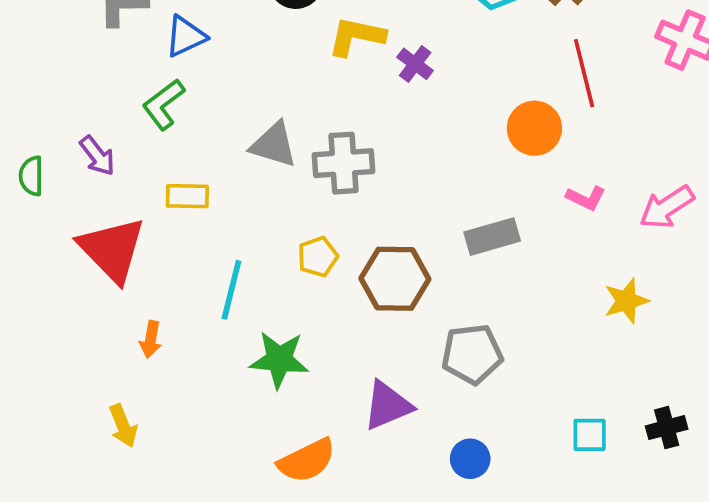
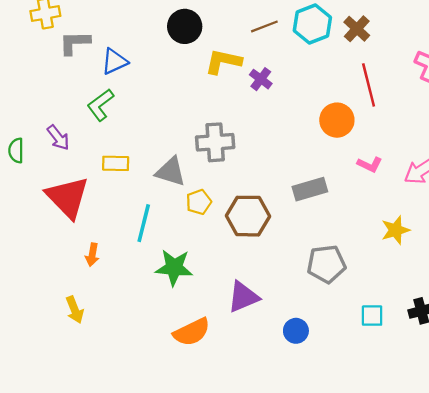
gray triangle: (274, 145) -> (171, 172), moved
gray pentagon: (472, 354) -> (326, 264), moved

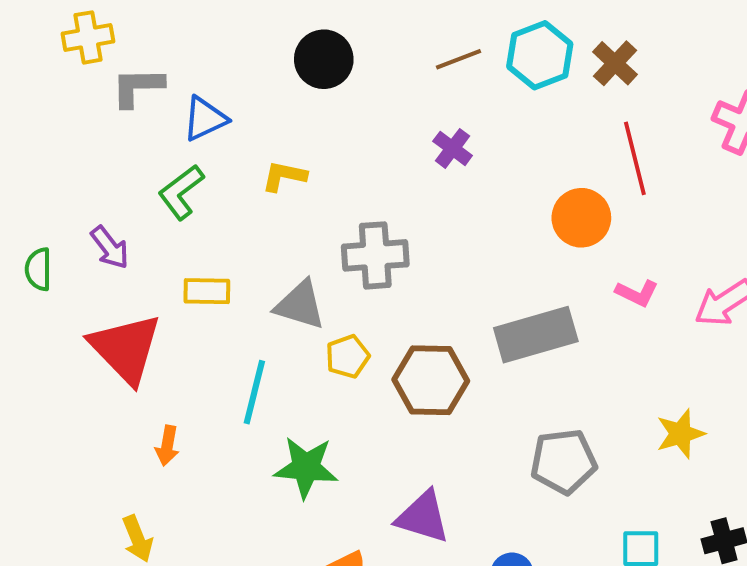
yellow L-shape: (223, 62) -> (284, 176), moved, size x0.7
gray rectangle: (310, 189) -> (536, 335), size x1.4
yellow star: (395, 230) -> (680, 434), moved
purple triangle: (243, 297) -> (423, 517), turned 40

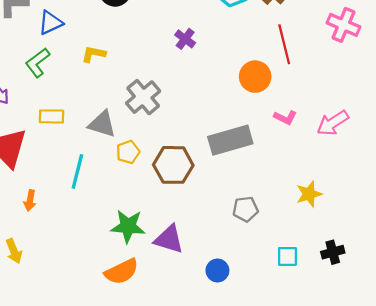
gray cross: (375, 255) -> (143, 97), turned -36
gray pentagon: (564, 461) -> (245, 209), size x0.7
green star: (306, 467) -> (128, 226), moved

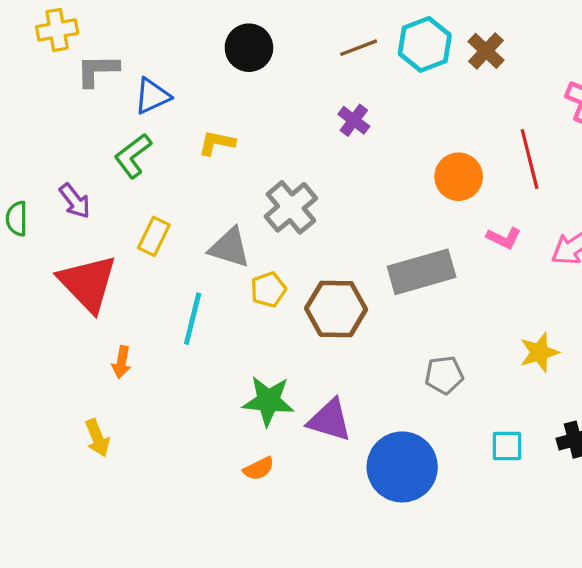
red line: (284, 44) -> (530, 159), moved
yellow rectangle: (52, 116) -> (154, 236), turned -65
blue circle: (217, 270) -> (402, 467), size x2.0
orange semicircle: (122, 272) -> (259, 469), size x0.6

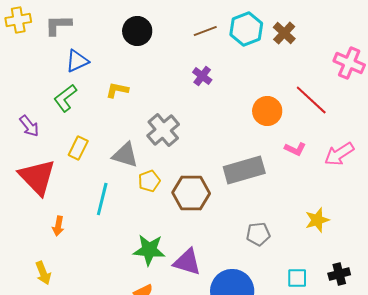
gray L-shape: (97, 70) -> (58, 25), moved
red line: (530, 159) -> (311, 100), turned -33

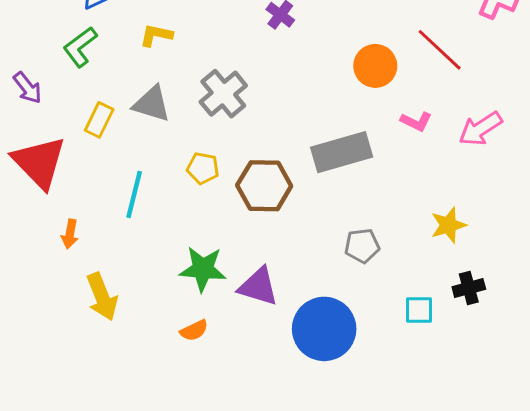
gray triangle: (125, 155) -> (152, 104), moved
yellow pentagon: (149, 181) -> (203, 168), turned 30
yellow arrow: (43, 273) -> (102, 297), moved, size x1.4
black cross: (339, 274) -> (469, 288), moved

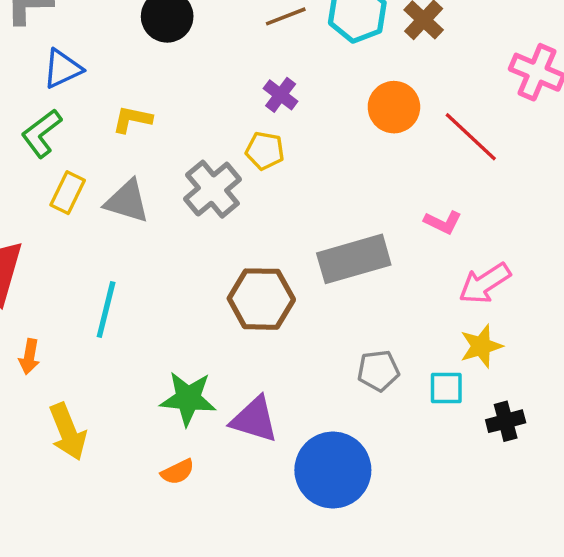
orange circle: (375, 66) -> (394, 107), moved
yellow rectangle: (99, 120) -> (68, 193), moved
pink arrow: (480, 129) -> (485, 283), moved
yellow pentagon: (203, 168) -> (265, 151), moved
cyan square: (419, 310) -> (446, 388), moved

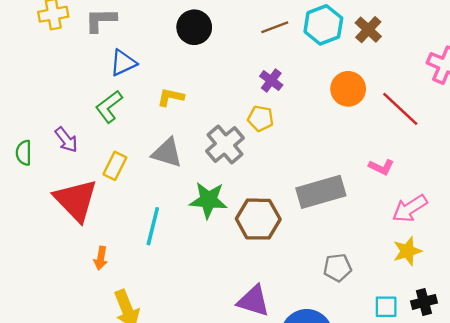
yellow rectangle: (68, 193) -> (115, 166), moved
cyan square: (446, 388) -> (386, 307), moved
green star: (188, 398) -> (208, 200), moved

